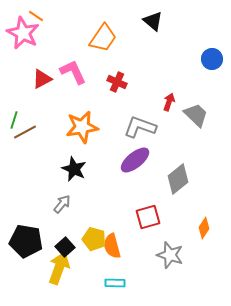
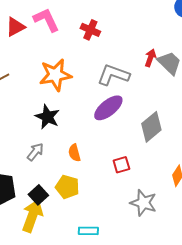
red arrow: (169, 102) -> (150, 58), moved
red square: (148, 217) -> (121, 165), size x0.7
orange semicircle: (112, 246) -> (74, 153), moved, size x0.7

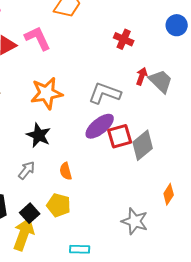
red cross: (90, 30) -> (124, 39), moved
red square: (121, 165) -> (120, 136), moved, size x1.4

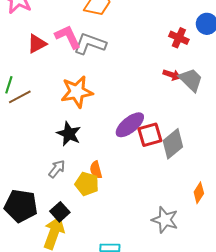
red cross: (124, 39) -> (179, 38), moved
red arrow: (142, 76) -> (172, 75), turned 90
gray L-shape: (105, 93) -> (90, 44), moved
yellow pentagon: (59, 205) -> (87, 184), moved

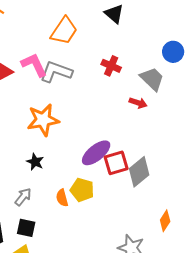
red cross: (179, 38) -> (111, 66), moved
gray trapezoid: (191, 80) -> (152, 79), moved
black star: (69, 134) -> (35, 162), size x0.7
yellow pentagon: (87, 184) -> (82, 190), moved
black square: (60, 212) -> (26, 228), moved, turned -36

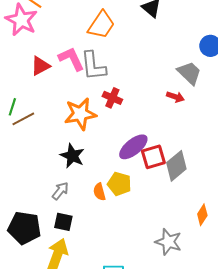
red cross: (111, 66) -> (112, 98), moved
gray L-shape: (56, 72) -> (93, 66), turned -116
black star: (35, 162) -> (72, 156), size x1.4

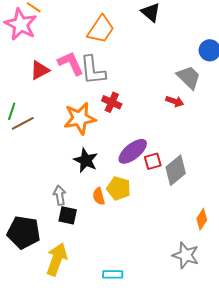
black star: (72, 156) -> (86, 160), moved
red square: (153, 157) -> (153, 161), size x0.7
gray arrow: (60, 191) -> (60, 195), turned -48
black square: (63, 222) -> (68, 215), moved
gray star: (168, 242) -> (186, 255), moved

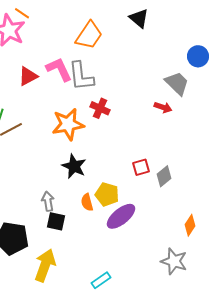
purple ellipse: (133, 151) -> (121, 216), moved
gray diamond: (176, 170) -> (164, 176), size x0.7
cyan rectangle: (113, 274) -> (101, 280), turned -36

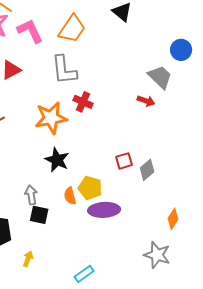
pink L-shape: (59, 69) -> (30, 31), moved
purple ellipse: (121, 216) -> (104, 210), turned 36
yellow arrow: (45, 265) -> (28, 259), size x0.5

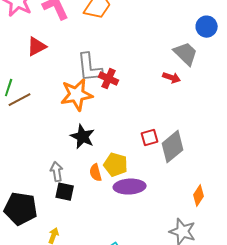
gray L-shape: (64, 70) -> (90, 68), moved
gray diamond: (147, 170) -> (173, 147), size x1.5

